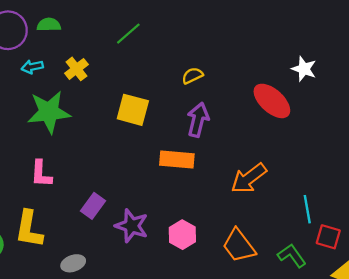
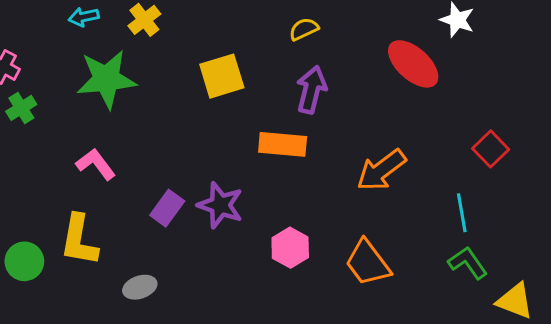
yellow square: (133, 110) -> (222, 76), turned -32
pink L-shape: (41, 174) -> (96, 164), turned 140
purple star: (132, 226) -> (220, 205), moved
red square: (328, 237) -> (491, 149), moved, turned 30
green L-shape: (292, 256) -> (468, 263), moved

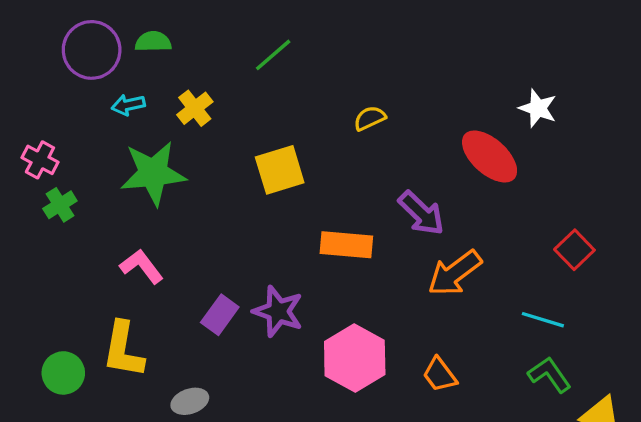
purple arrow: (311, 90) -> (421, 213), moved, turned 120
cyan line: (462, 213) -> (543, 320), turned -63
pink hexagon: (290, 248) -> (355, 358), size x1.5
orange trapezoid: (368, 263) -> (440, 375), size x0.7

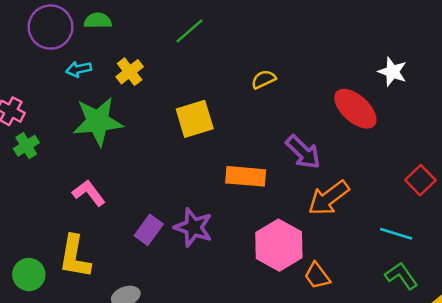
pink hexagon: (355, 358) -> (279, 245), moved

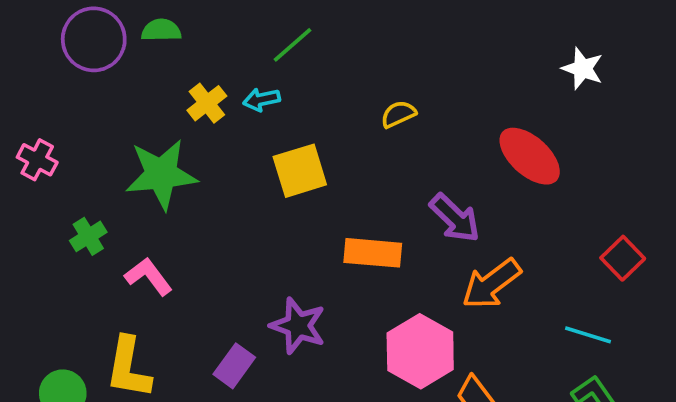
cyan arrow: (79, 69) -> (262, 100), moved
white star: (392, 72) -> (583, 69), moved
green cross: (26, 146) -> (88, 236), moved
purple rectangle: (149, 230) -> (234, 366), moved

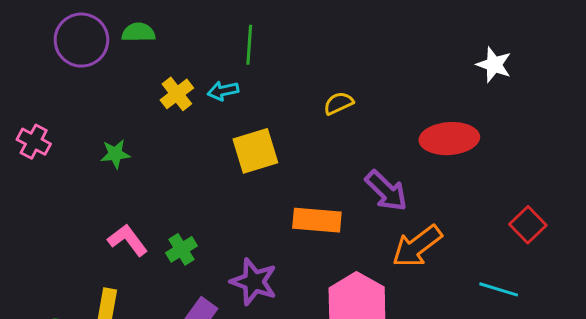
green line: (293, 45) -> (249, 45), turned -45
red ellipse: (530, 156) -> (449, 139), turned -46
green star: (161, 174) -> (115, 154), moved, size x0.5
green cross: (88, 236) -> (181, 249), moved

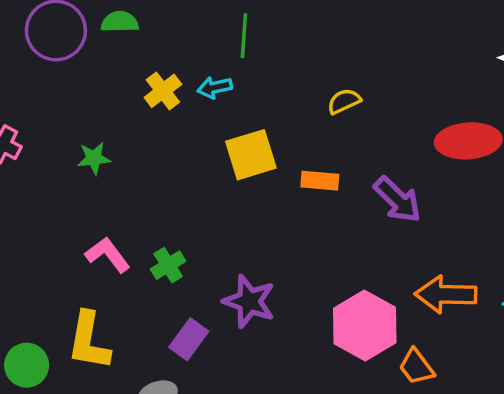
orange rectangle: (317, 220) -> (320, 181), moved, size x0.7
orange arrow: (417, 246) -> (446, 294), moved, turned 38

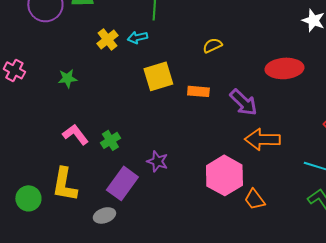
orange arrow: (446, 294) -> (262, 139), moved
purple star: (249, 301) -> (157, 161), size x0.7
purple rectangle: (189, 339) -> (122, 183), size x1.4

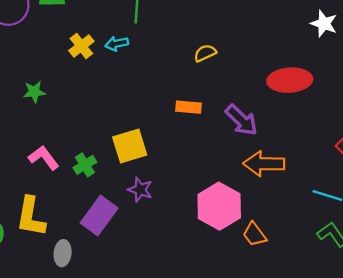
yellow square: (158, 76) -> (130, 146), moved
gray ellipse: (104, 215) -> (63, 253), moved, turned -65

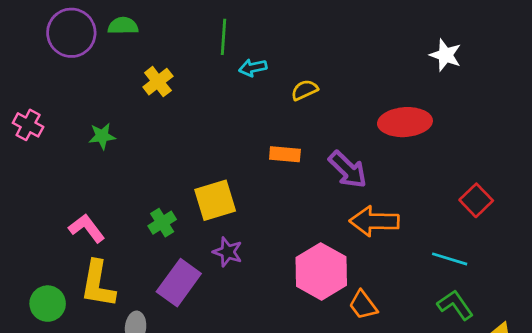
cyan arrow: (117, 44) -> (253, 68), moved
pink L-shape: (44, 158) -> (87, 228), moved

